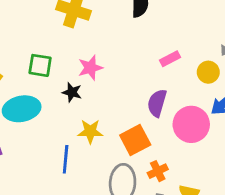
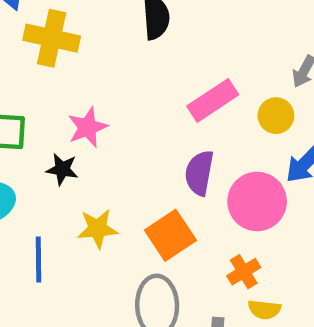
pink rectangle: (170, 59) -> (213, 100), size x1.5
blue line: (66, 159) -> (39, 259), moved
orange cross: (158, 171) -> (244, 272), moved

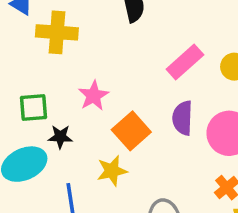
black star: (62, 169) -> (60, 137), moved
orange square: (170, 235) -> (131, 131), moved

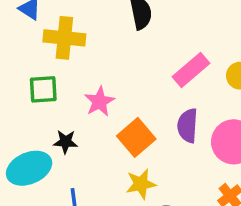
green square: (33, 108) -> (43, 89), moved
yellow star: (112, 171) -> (141, 184), moved

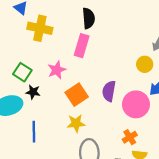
pink rectangle: (191, 70) -> (82, 46), moved, turned -40
green square: (43, 89) -> (22, 72), moved, turned 30

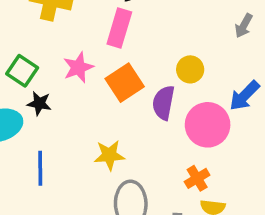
yellow circle: (145, 64) -> (190, 69), moved
orange square: (77, 95) -> (125, 83), moved

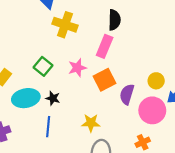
yellow circle: (190, 69) -> (156, 81), moved
black star: (39, 103) -> (53, 98), moved

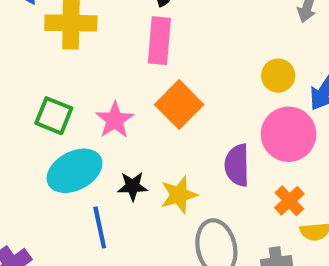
pink star: (77, 68) -> (115, 120), moved
purple semicircle: (127, 94) -> (237, 165), moved
cyan ellipse: (26, 98) -> (75, 171), moved
black star: (53, 98) -> (133, 186), moved

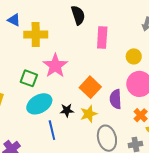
pink rectangle: (159, 41) -> (102, 37), moved
orange square: (179, 105) -> (90, 87), moved
pink star: (115, 120) -> (55, 66), moved, size x1.4

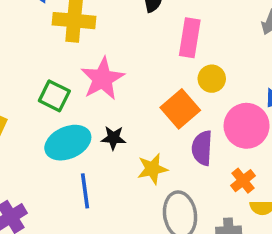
yellow circle: (134, 56) -> (212, 79), moved
orange square: (90, 87) -> (180, 109), moved
black star: (67, 110) -> (113, 138), moved

